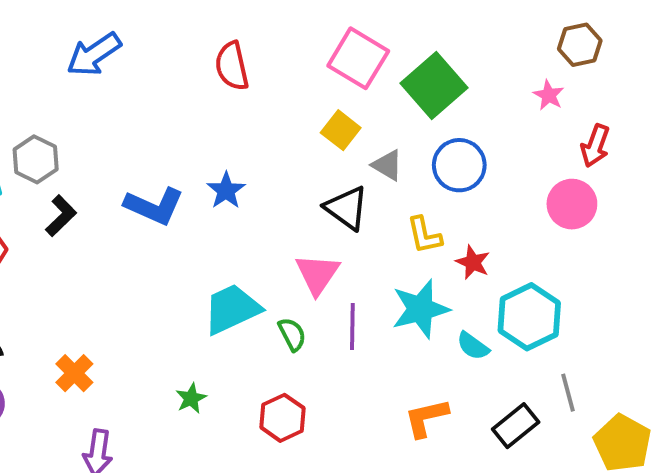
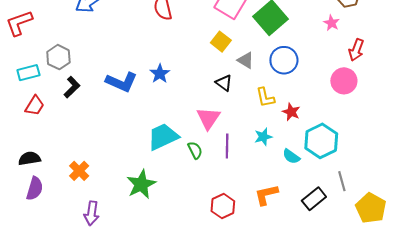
black triangle: (347, 208) -> (224, 83), size x0.7
cyan star: (420, 309) -> (263, 137), size x0.6
green star: (191, 398) -> (141, 184), size x1.8
red hexagon: (282, 418) -> (223, 206), moved

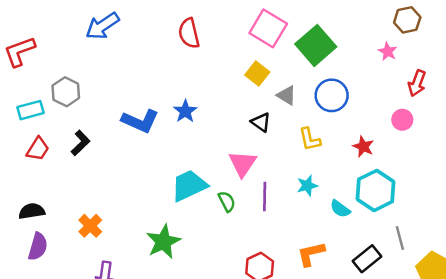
pink circle: (344, 81) -> (402, 120), size x0.7
black L-shape: (72, 87) -> (80, 143), moved
red star: (291, 112) -> (363, 147), moved

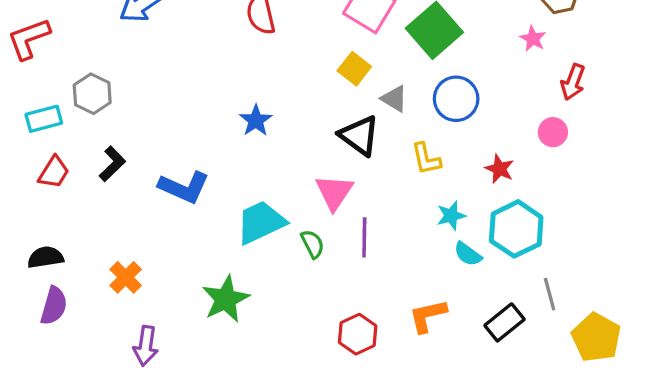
blue L-shape: (140, 121) -> (184, 187), moved
black triangle: (261, 122) -> (359, 135), size x1.5
cyan star: (307, 186) -> (451, 216), moved

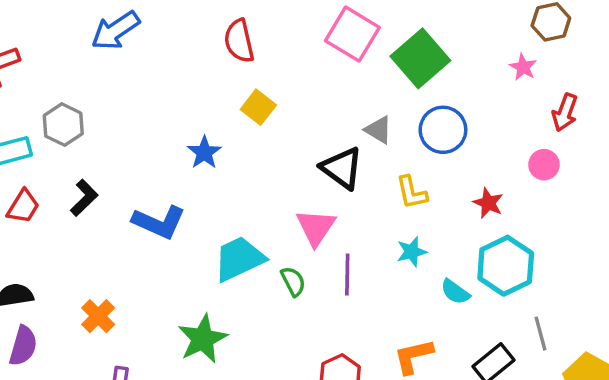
yellow square: (354, 69) -> (258, 107), moved
blue star: (256, 120) -> (204, 152), moved
cyan star: (451, 216) -> (412, 252), moved

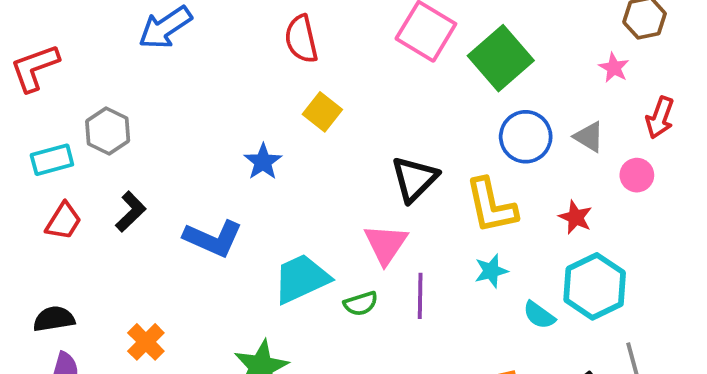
gray triangle: (379, 130) -> (589, 137), moved
black triangle: (342, 168) -> (414, 179), turned 39
yellow L-shape: (412, 193) -> (491, 206), size x1.5
green semicircle: (293, 281) -> (361, 304), turned 100

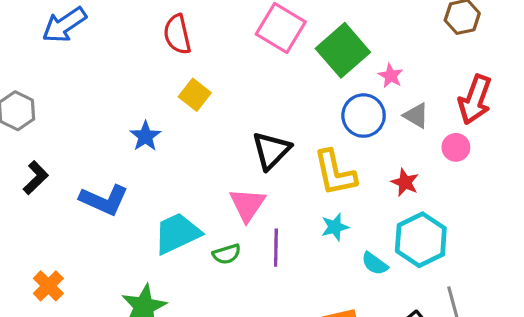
pink star: (614, 68) -> (391, 76), moved
red arrow: (660, 118) -> (475, 100), size x1.4

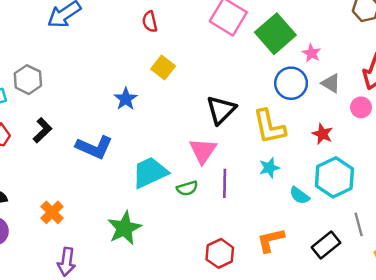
red semicircle: (177, 34) -> (150, 22), size x0.7

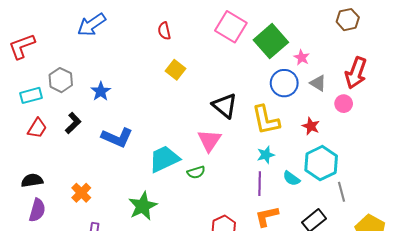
blue star: (126, 99) -> (101, 91), moved
black triangle: (221, 110) -> (225, 106), turned -36
purple line: (225, 183) -> (260, 184), moved
gray line: (359, 224) -> (342, 192), moved

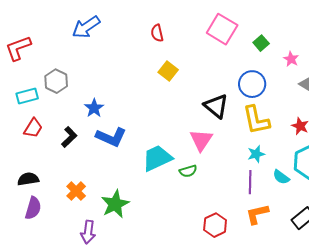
green square: (271, 41) -> (261, 43), size x0.5
blue circle: (284, 83) -> (252, 84), moved
blue star: (101, 91) -> (94, 108), moved
black L-shape: (73, 123) -> (69, 137), moved
green star: (143, 206) -> (115, 204), moved

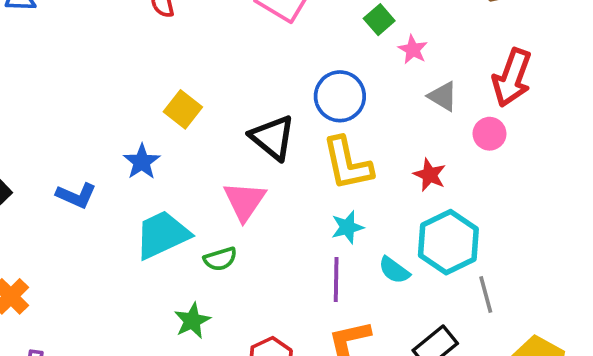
green square: (261, 43) -> (379, 20), moved
yellow square: (168, 71) -> (183, 109), moved
blue star: (94, 108) -> (142, 162), moved
blue L-shape: (111, 137) -> (76, 195), size x0.7
green star: (115, 204) -> (192, 321), moved, size x0.7

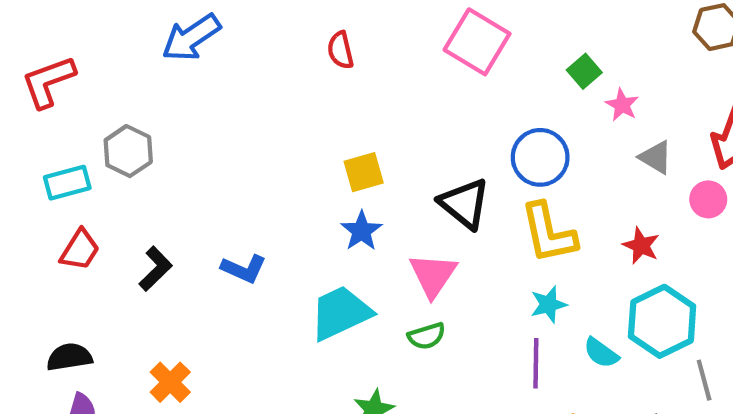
yellow square: (183, 109) -> (364, 172), turned 36
blue star: (142, 162) -> (361, 231), moved
green semicircle: (220, 259) -> (427, 336), moved

